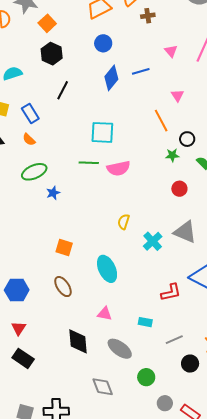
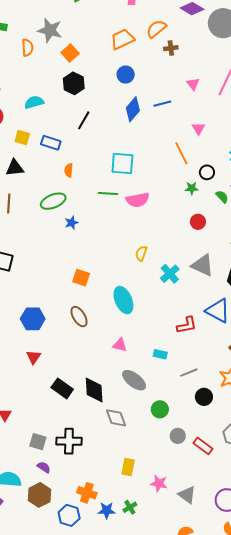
blue rectangle: (30, 114) -> (51, 143), turned -42
orange semicircle: (29, 139) -> (69, 170), moved, turned 48
black diamond: (78, 341) -> (94, 390), moved
black rectangle: (23, 358) -> (62, 388), moved

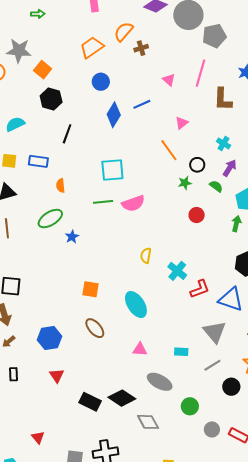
pink triangle: (198, 129) -> (182, 123), turned 32
gray triangle: (203, 265) -> (215, 332), moved, turned 35
red L-shape: (187, 325) -> (200, 289), moved
black diamond: (94, 390) -> (122, 398), turned -44

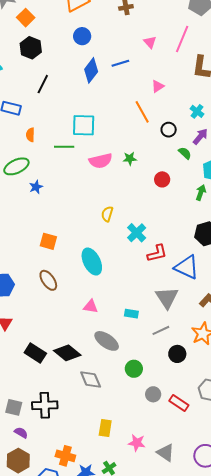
green star: (185, 183) -> (130, 159), moved
green line: (103, 202) -> (64, 147), moved

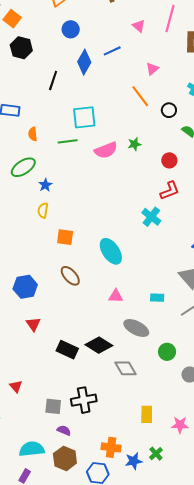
black line: (43, 84) -> (53, 81), moved
yellow semicircle: (107, 214) -> (43, 210), moved
red L-shape: (157, 253) -> (170, 191), moved

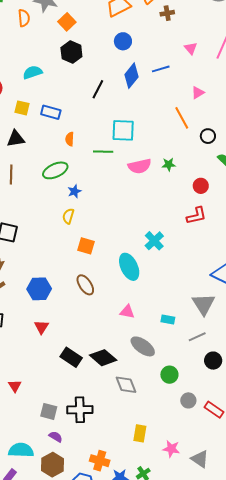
cyan cross: (151, 217) -> (154, 241), moved

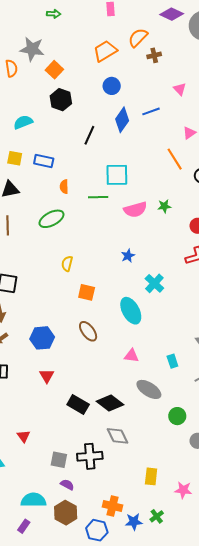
blue star: (74, 191) -> (128, 256), moved
cyan rectangle: (168, 319) -> (172, 361), turned 64
gray diamond: (126, 385) -> (118, 436), moved

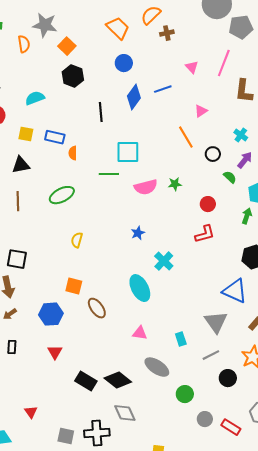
orange trapezoid: (105, 51) -> (118, 28), turned 75
black line: (89, 135) -> (101, 112), turned -30
orange semicircle: (64, 187) -> (73, 153), moved
orange square: (87, 292) -> (74, 286), moved

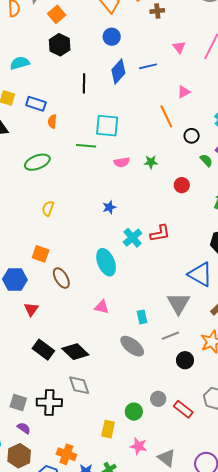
pink semicircle: (146, 187) -> (122, 162), size x0.7
red L-shape: (205, 234) -> (160, 233), moved
red triangle: (55, 352) -> (31, 309), moved
gray ellipse: (157, 367) -> (132, 346), moved
green circle: (185, 394) -> (134, 412), moved

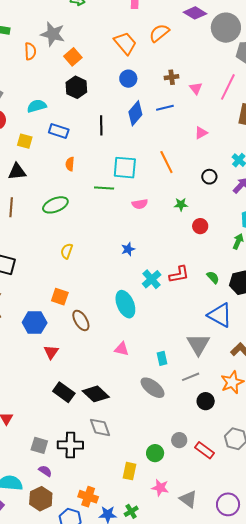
brown cross: (157, 11) -> (172, 77), moved
blue rectangle: (36, 104) -> (59, 131), moved
orange line: (166, 116) -> (166, 162), moved
green semicircle: (206, 160) -> (213, 277), moved
green star: (151, 162) -> (181, 204), moved

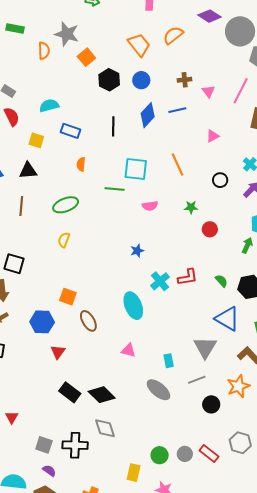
black hexagon: (76, 87) -> (109, 80), moved
yellow semicircle: (67, 251) -> (64, 240), moved
gray circle: (179, 440) -> (185, 454), moved

